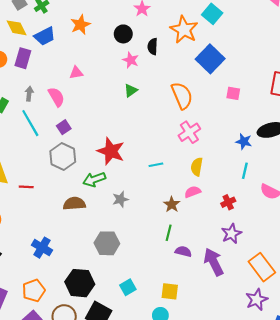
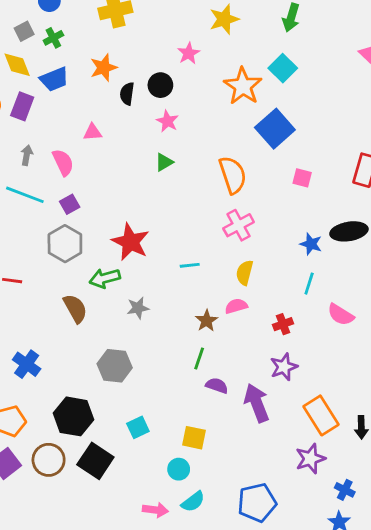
black semicircle: (153, 46) -> (127, 94), moved
cyan line: (30, 123) -> (25, 195), turned -44
brown semicircle: (74, 204) -> (75, 308), turned 60

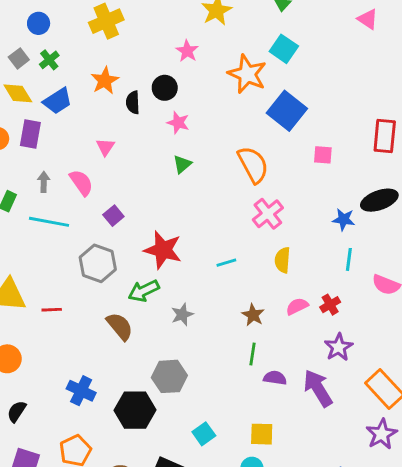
pink triangle: (93, 132) -> (105, 147), turned -42
purple square: (70, 204) -> (113, 216), moved
pink semicircle: (236, 306) -> (297, 306), moved
black hexagon: (73, 416) -> (135, 410), moved

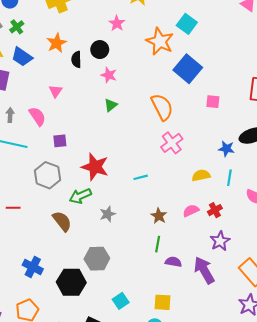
blue trapezoid: (58, 101) -> (22, 57), turned 65
purple square: (113, 216) -> (60, 141), turned 32
yellow semicircle: (282, 260) -> (201, 175), moved, turned 72

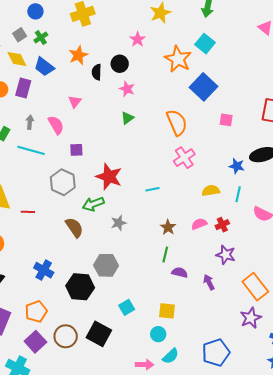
purple star: (220, 241) -> (226, 255), turned -30
purple arrow: (204, 270) -> (209, 282), size x0.6

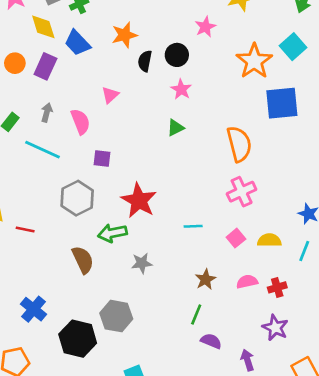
blue square: (204, 87) -> (282, 103), turned 32
pink square: (226, 120) -> (236, 238), moved, turned 32

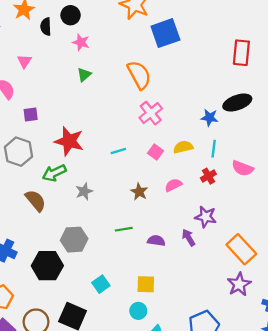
red cross: (277, 287) -> (208, 176), moved
green line: (196, 314) -> (124, 229), moved, turned 72
purple arrow: (247, 360) -> (189, 238), moved

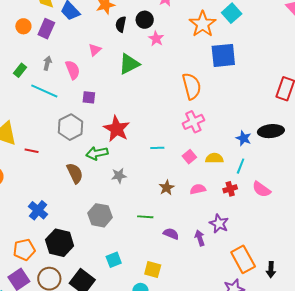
pink star: (81, 42) -> (156, 39), moved
green triangle: (84, 75) -> (129, 64), moved, size x1.6
black hexagon: (47, 266) -> (60, 243), moved

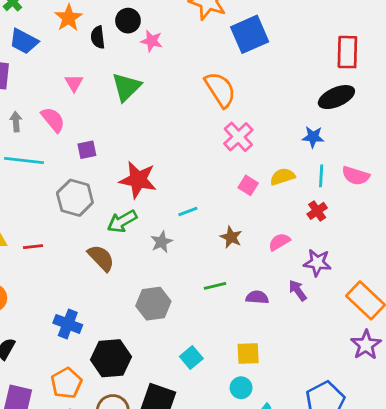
black ellipse: (271, 131) -> (336, 97), moved
cyan line: (157, 148) -> (188, 211), moved
pink semicircle: (198, 189) -> (279, 242), moved
pink semicircle: (261, 189) -> (356, 176), moved

